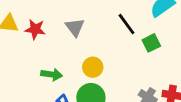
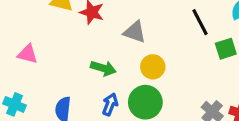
gray triangle: (75, 27) -> (135, 32), moved, turned -42

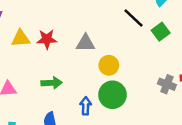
green arrow: (103, 68) -> (52, 83), moved

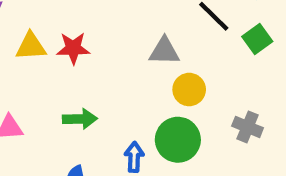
gray triangle: (85, 43) -> (164, 51), moved
yellow circle: (109, 65) -> (189, 90), moved
gray cross: (167, 84) -> (248, 127), moved

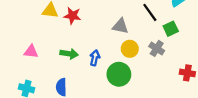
gray cross: (248, 127) -> (157, 48), moved
blue arrow: (134, 157) -> (95, 58), moved

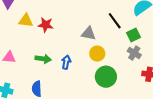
gray cross: (157, 48) -> (134, 53), moved
green circle: (119, 74) -> (106, 77), moved

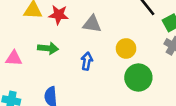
gray triangle: (89, 33) -> (92, 24), moved
green arrow: (43, 59) -> (48, 48), moved

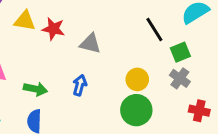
green arrow: (48, 48) -> (35, 89), moved
yellow circle: (126, 48) -> (137, 79), moved

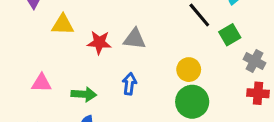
red star: (53, 29) -> (99, 42), moved
gray cross: (180, 78) -> (254, 61), moved

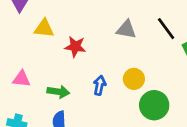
gray triangle: (134, 39) -> (126, 29), moved
yellow circle: (189, 70) -> (134, 79), moved

